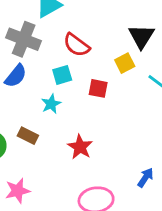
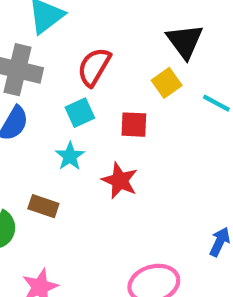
red semicircle: (76, 45) -> (94, 67), turned 92
red star: (80, 147) -> (120, 181), moved

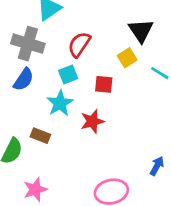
cyan star: (70, 156) -> (60, 103), size x1.4
red star: (120, 181) -> (92, 121), turned 30

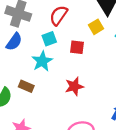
red star: (92, 121) -> (74, 86), moved

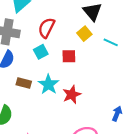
cyan star: (42, 61) -> (48, 84), moved
brown rectangle: (26, 86) -> (24, 83), moved

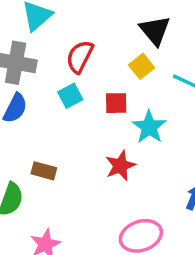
brown rectangle: (24, 83) -> (44, 171), moved
cyan star: (48, 84) -> (149, 127), moved

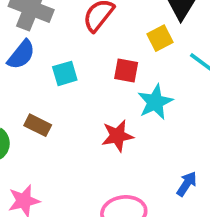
cyan square: (70, 96) -> (65, 73), moved

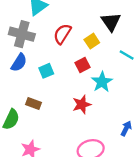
yellow square: (160, 38) -> (92, 41), moved
red square: (126, 71) -> (83, 65), turned -32

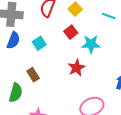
cyan star: (102, 82) -> (91, 44), turned -30
brown rectangle: (33, 103) -> (33, 75), turned 48

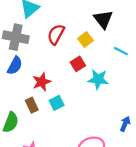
cyan square: (39, 43) -> (57, 103), moved
red star: (76, 68) -> (42, 82), moved

